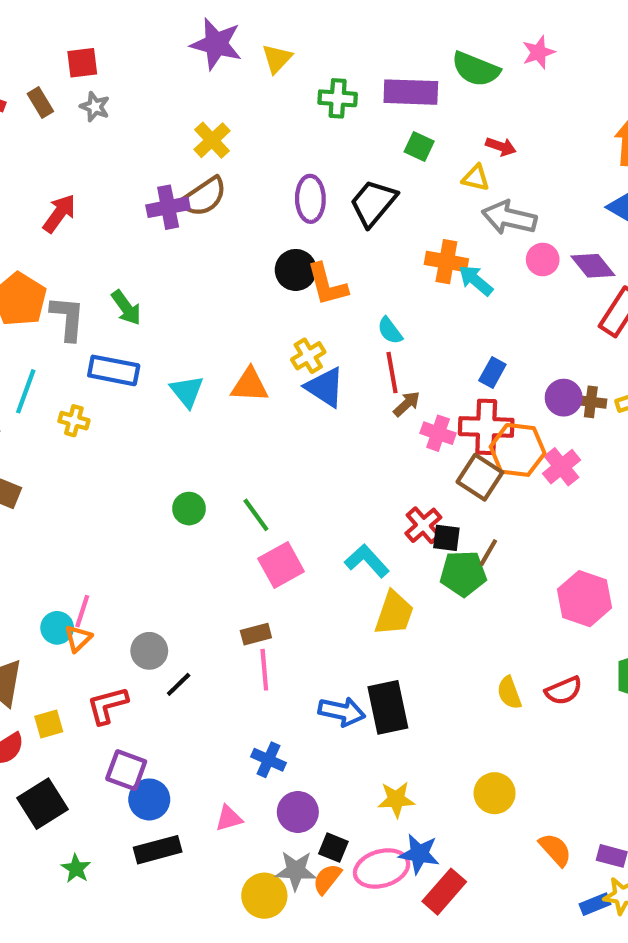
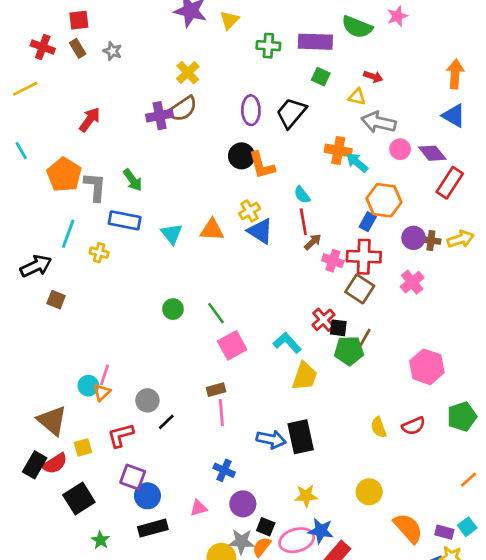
red square: (82, 63) -> (79, 20), moved
orange hexagon: (518, 450) -> (384, 200), moved
orange semicircle: (555, 850) -> (408, 528), size x1.4

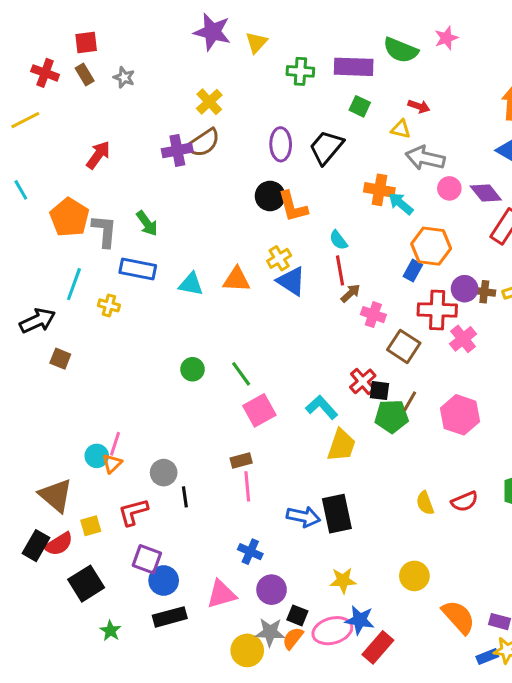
cyan triangle: (172, 234) -> (191, 284), turned -40
red cross: (364, 257) -> (437, 310), moved
pink hexagon: (427, 367) -> (460, 415), moved
black line: (166, 422) -> (185, 497), turned -54
pink triangle: (199, 508) -> (221, 594), size x1.5

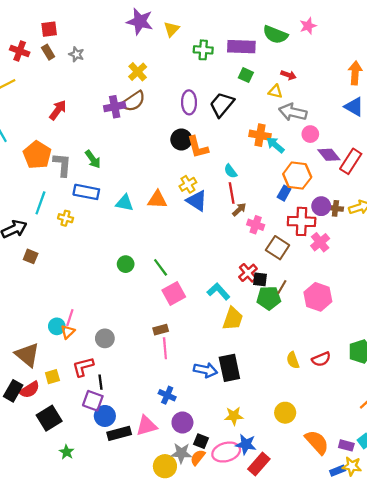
purple diamond: (486, 193) -> (329, 155), moved
black line: (185, 497) -> (100, 382), moved
black rectangle: (170, 617) -> (119, 433), moved

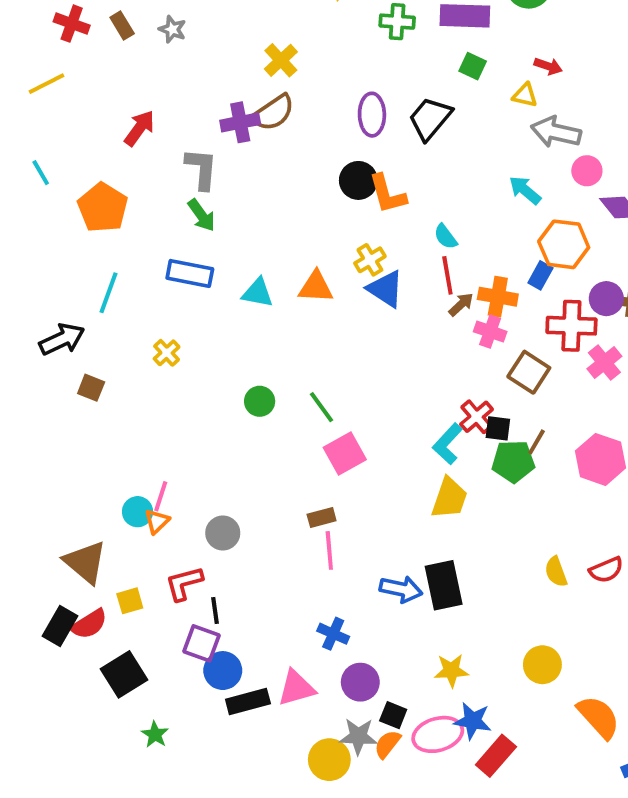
orange cross: (260, 135) -> (498, 297), moved
gray L-shape: (62, 165) -> (201, 169), moved
yellow cross: (66, 218) -> (167, 353), moved, turned 32
cyan L-shape: (218, 291) -> (447, 444), moved, turned -95

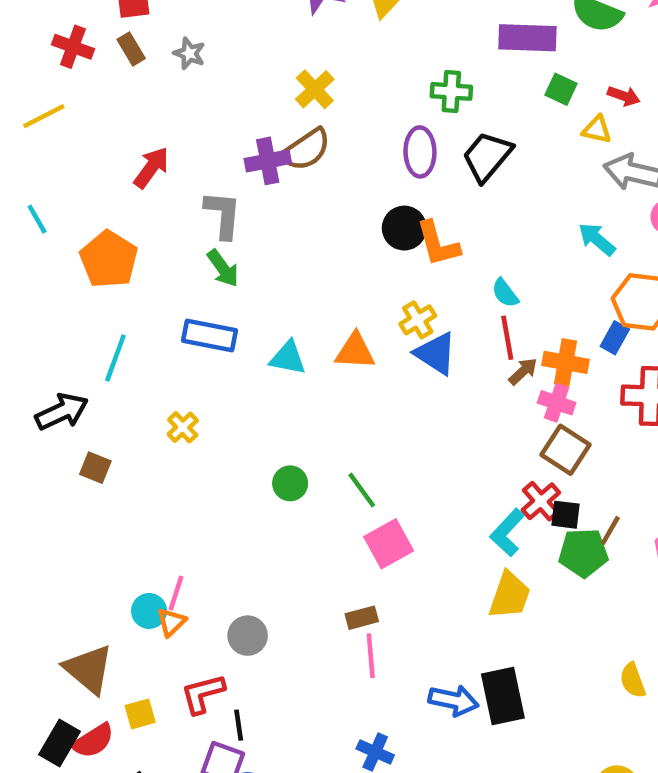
green cross: (397, 22) -> (451, 91), moved
green square: (473, 66) -> (561, 89), moved
brown square: (529, 372) -> (566, 450), moved

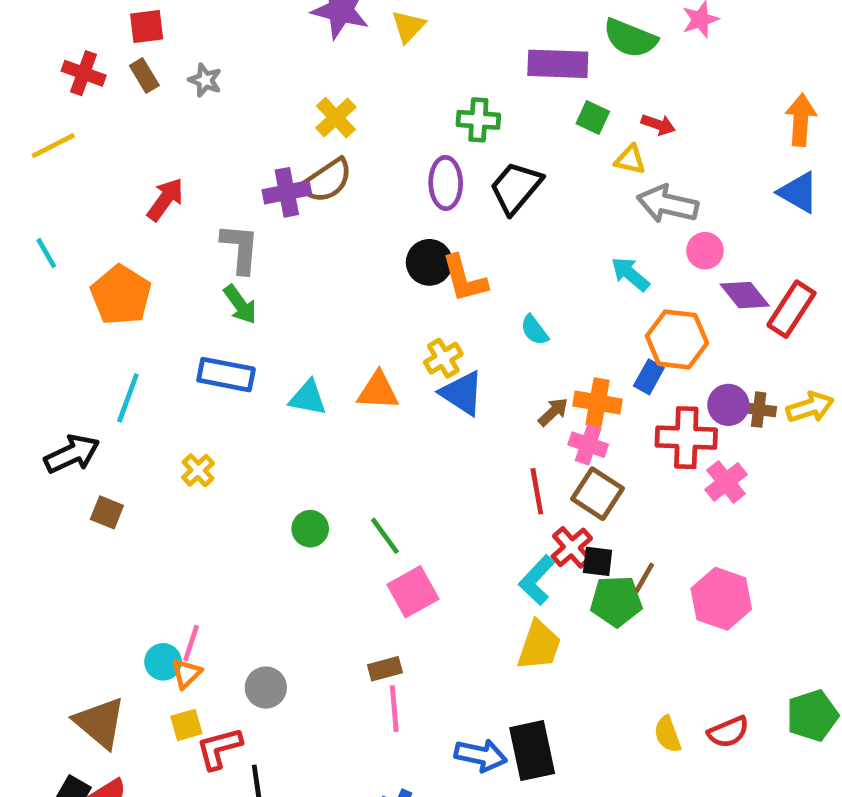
red line: (507, 338) -> (537, 491), moved
yellow square: (140, 714) -> (186, 725), moved

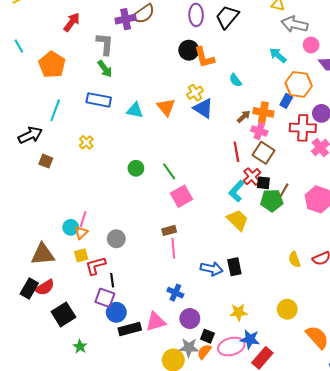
orange triangle: (378, 391) -> (166, 107), turned 48
yellow trapezoid: (539, 645) -> (237, 220), turned -65
brown triangle: (100, 723) -> (43, 254), turned -45
black rectangle: (532, 751) -> (234, 267), size x0.7

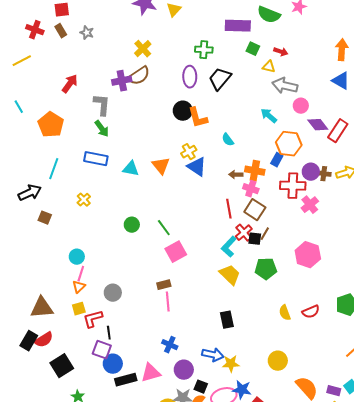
brown arrow: (244, 116) -> (236, 175), turned -136
brown line: (284, 190) -> (265, 234), moved
green pentagon: (272, 200) -> (266, 269), moved
cyan circle: (71, 227) -> (77, 257), moved
blue arrow: (212, 269) -> (213, 355), moved

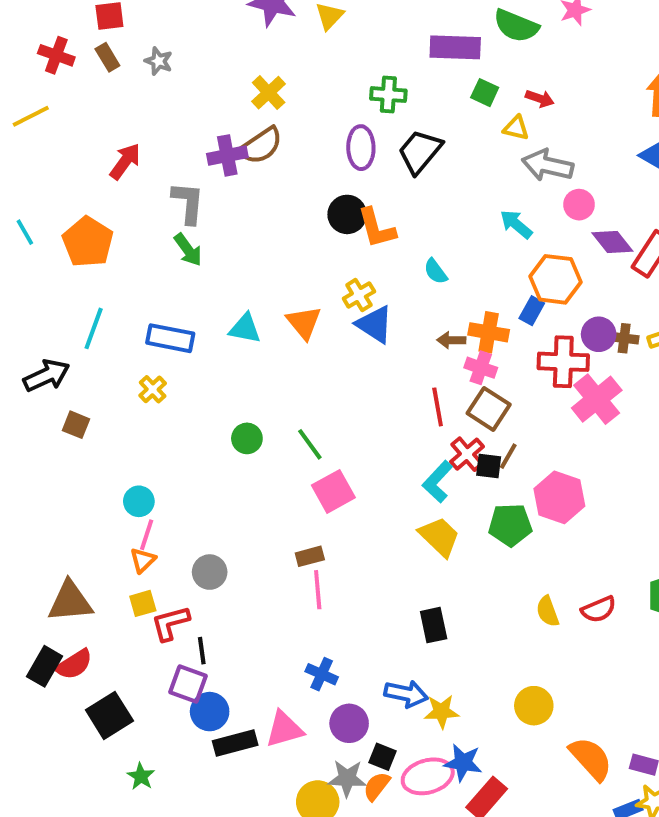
cyan line: (19, 107) -> (25, 232), moved
blue rectangle: (96, 159) -> (170, 338), moved
pink cross: (310, 205) -> (597, 399), size x1.4
pink hexagon: (308, 255) -> (559, 497), moved

